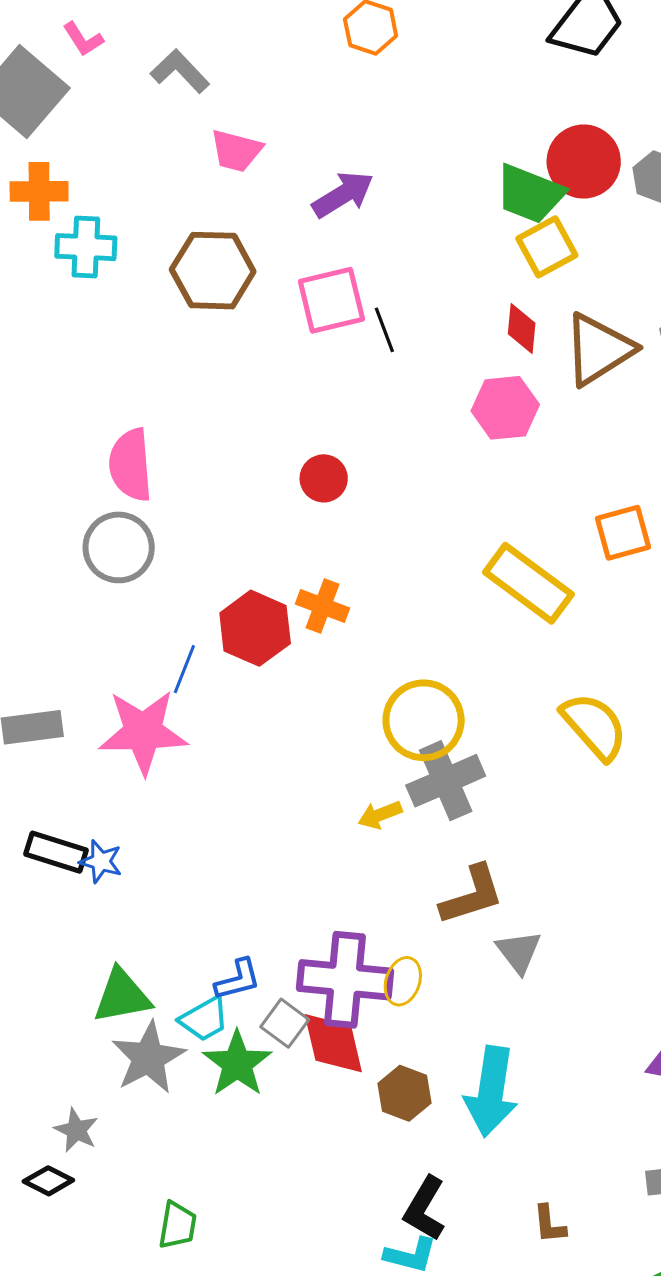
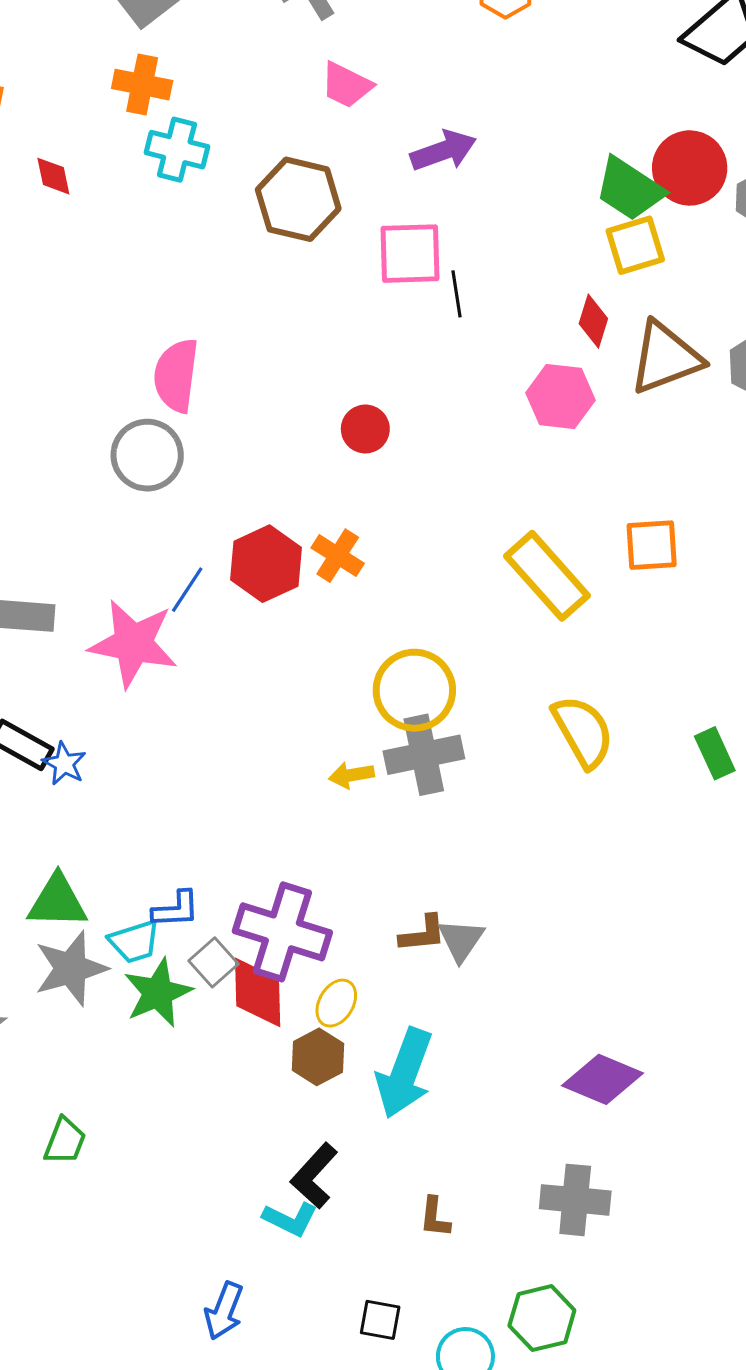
brown L-shape: (472, 895) -> (423, 934), moved, size x0.7
yellow ellipse: (403, 981) -> (336, 1003), moved

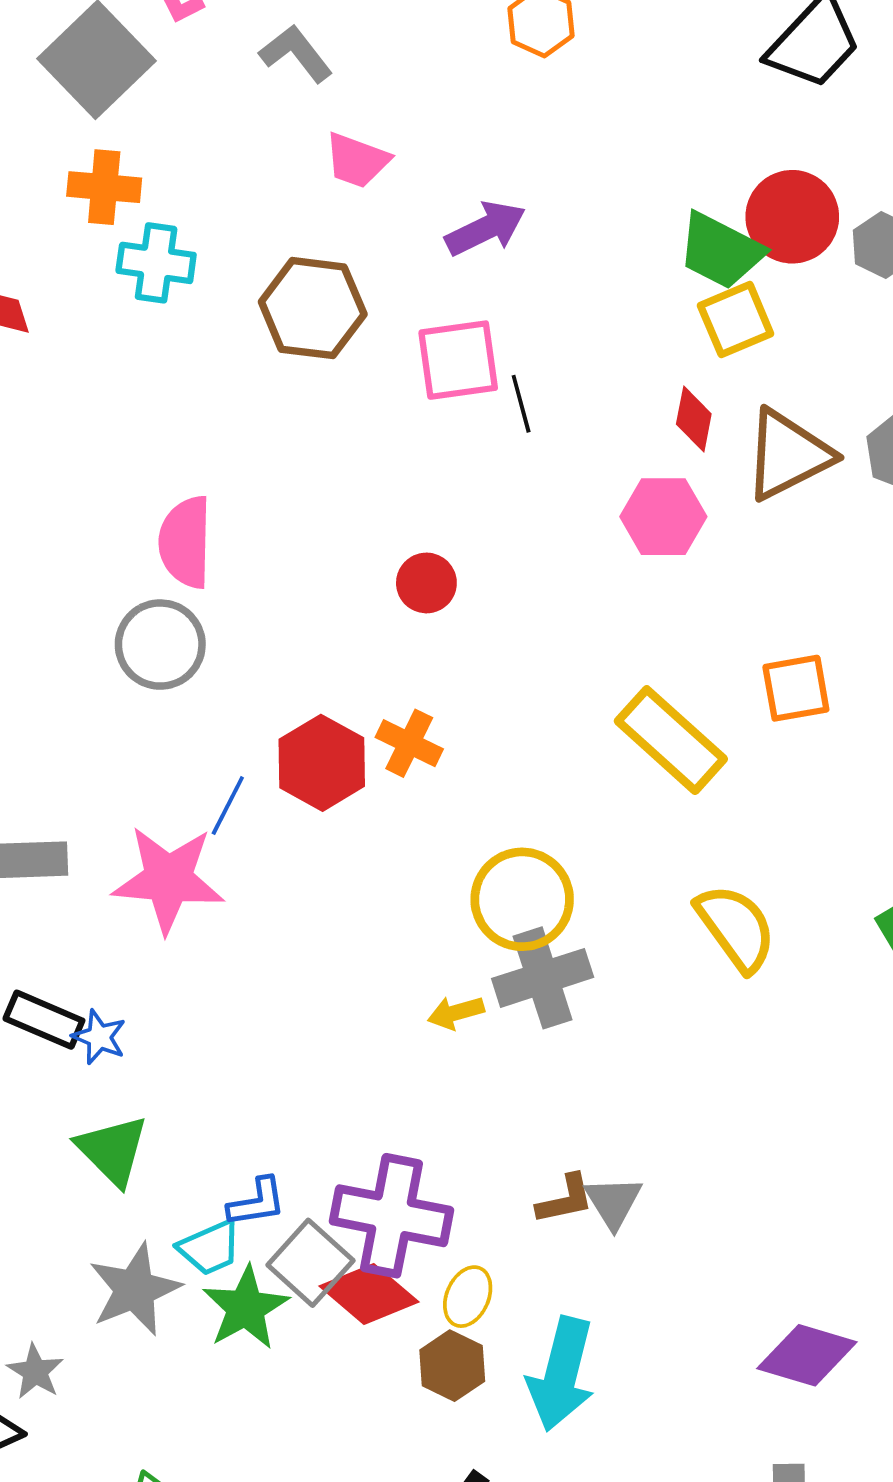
green triangle: (57, 902) -> (113, 1150), moved, turned 50
gray square: (214, 962) -> (310, 1263), size x1.4
red diamond: (258, 992) -> (369, 1294), turned -42

